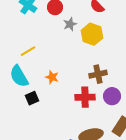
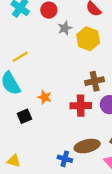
orange star: (52, 77) -> (45, 97), moved
black square: (32, 98) -> (24, 116), moved

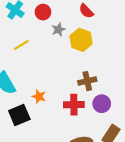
yellow line: (20, 57) -> (21, 45), moved
black square: (24, 116) -> (19, 115), size x1.5

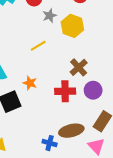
yellow line: (21, 45) -> (38, 46), moved
brown cross: (87, 81) -> (79, 67), turned -30

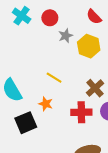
yellow line: (38, 46) -> (54, 78), moved, turned 63

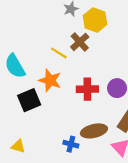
brown cross: (95, 88) -> (80, 42), moved
orange star: (46, 104) -> (50, 80), size x1.5

